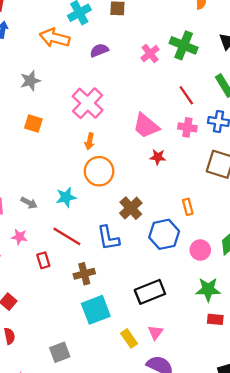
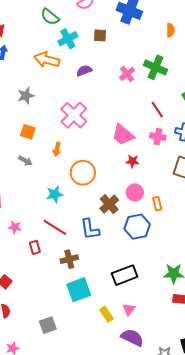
orange arrow: (90, 141) -> (57, 149), moved
gray arrow: (29, 203) -> (25, 161), moved
pink circle: (200, 250) -> (135, 192), moved

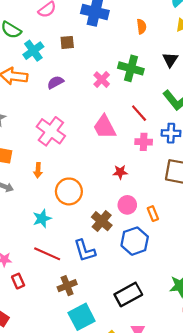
pink trapezoid: (123, 135) -> (105, 127), moved, turned 30
red rectangle: (35, 247) -> (18, 281), moved

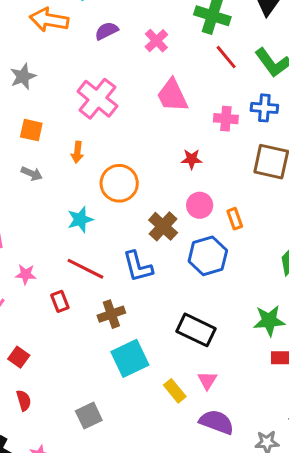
pink cross: (102, 80) -> (156, 41), moved
red line: (139, 113) -> (226, 57), moved
red rectangle: (18, 281) -> (60, 301), moved
black rectangle: (128, 295) -> (196, 330), turned 52

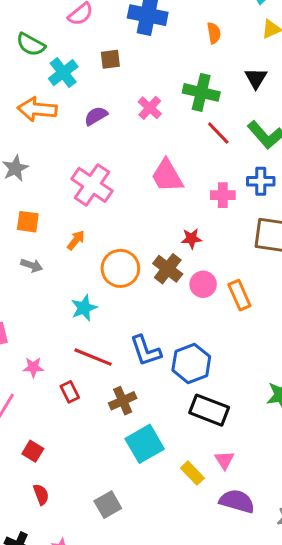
pink cross: (156, 41) -> (150, 108), moved
orange arrow: (77, 152) -> (76, 240), turned -144
orange rectangle: (235, 219) -> (239, 295), size x1.4
brown cross: (163, 226) -> (168, 269), moved
blue hexagon: (208, 256) -> (191, 363), moved

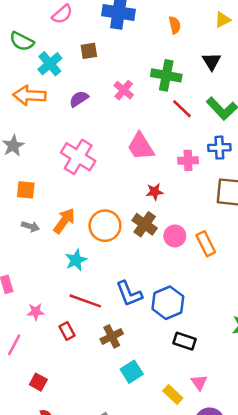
red star: (191, 238) -> (155, 192), moved
orange arrow: (76, 240) -> (64, 221), moved, size x1.5
black rectangle: (209, 410) -> (185, 341), size x0.7
cyan square: (145, 444) -> (132, 372), size x0.7

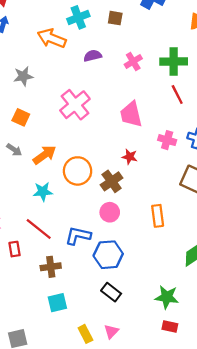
green cross: (166, 75) -> (174, 61), turned -30
pink circle: (175, 236) -> (110, 212), moved
blue L-shape: (129, 294) -> (78, 236), turned 105

